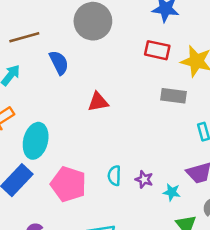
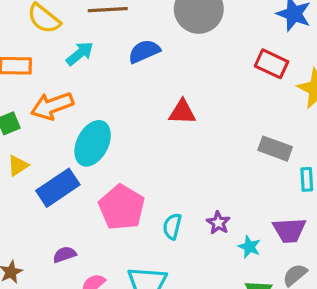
blue semicircle: (59, 63) -> (144, 51), turned -100
gray rectangle: (174, 96) -> (275, 149), moved
cyan semicircle: (114, 176) -> (172, 226), moved

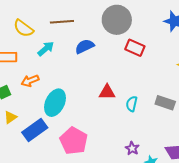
red rectangle: (272, 64) -> (135, 48), moved
orange arrow: (52, 106) -> (30, 81), size x0.7
red triangle: (182, 112) -> (107, 92), moved
cyan semicircle: (172, 226) -> (132, 104), moved

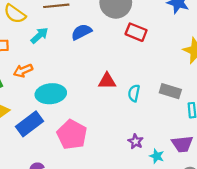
cyan ellipse: (55, 103) -> (51, 94), turned 60

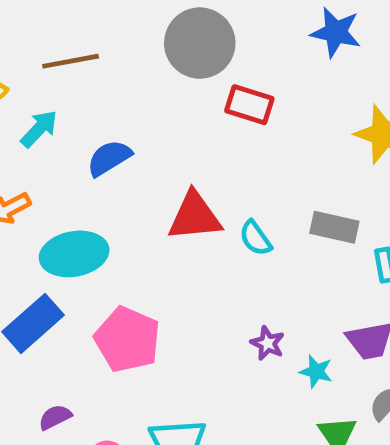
blue semicircle: (81, 32) -> (109, 158), moved
red triangle: (107, 81) -> (195, 216), size x1.4
cyan semicircle: (134, 93) -> (255, 238), turned -42

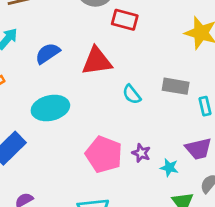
red triangle: (195, 216) -> (97, 61), moved
cyan ellipse: (74, 254) -> (50, 108), moved
pink pentagon: (127, 339) -> (104, 154), moved

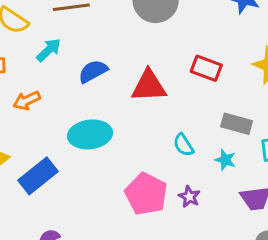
red rectangle: (125, 20) -> (206, 68), moved
cyan semicircle: (132, 94) -> (183, 145), moved
cyan star: (169, 168) -> (225, 160), moved

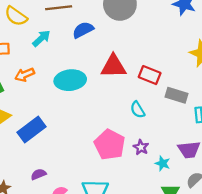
red rectangle: (206, 68) -> (150, 75), moved
blue semicircle: (93, 71) -> (83, 30), moved
cyan ellipse: (90, 134) -> (70, 80), moved
cyan star: (225, 160) -> (163, 163), moved

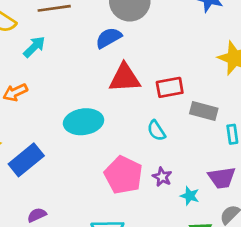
blue semicircle: (83, 30) -> (109, 38), moved
red rectangle: (150, 75) -> (170, 87), turned -30
cyan ellipse: (70, 80) -> (84, 122), moved

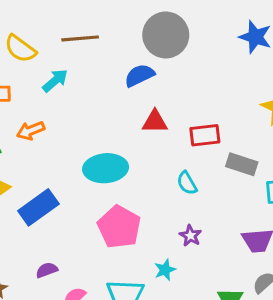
red triangle: (125, 78) -> (155, 122), size x0.7
pink pentagon: (123, 175) -> (119, 227), moved
cyan star: (190, 196) -> (165, 270), moved, turned 30

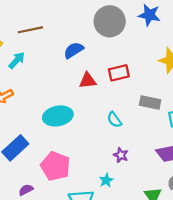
gray circle: (166, 35) -> (110, 21), moved
red rectangle: (205, 135) -> (119, 73), moved
pink pentagon: (119, 227) -> (55, 166), moved

